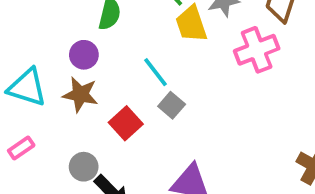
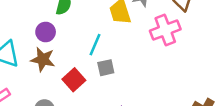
cyan line: (155, 72) -> (95, 45), turned 60
gray square: (172, 105) -> (106, 68), turned 36

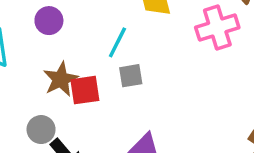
brown star: (43, 59) -> (61, 79), moved, turned 30
red square: (74, 80) -> (85, 90), turned 30

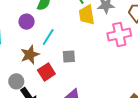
cyan line: (117, 42) -> (48, 37), moved
red square: (85, 90) -> (46, 72), moved, turned -30

